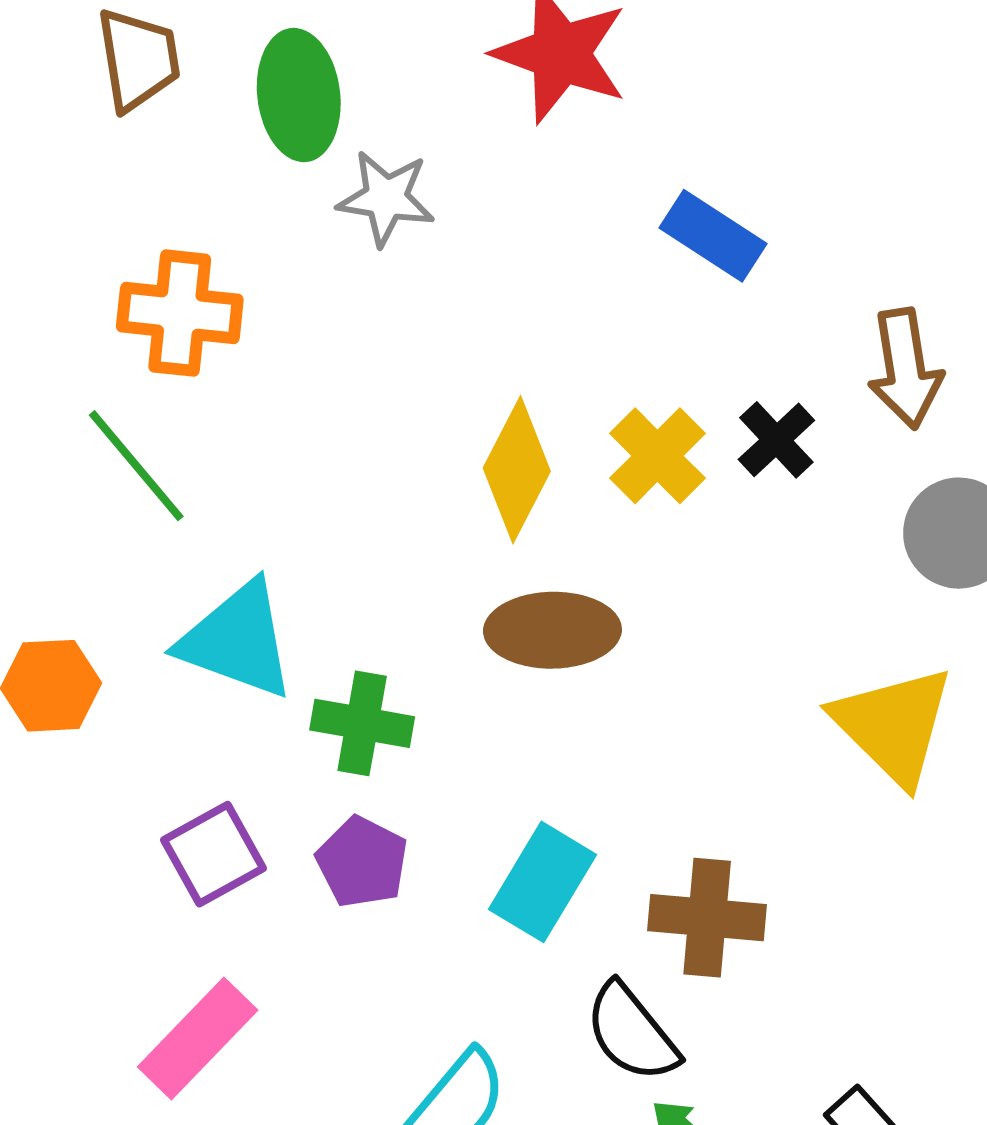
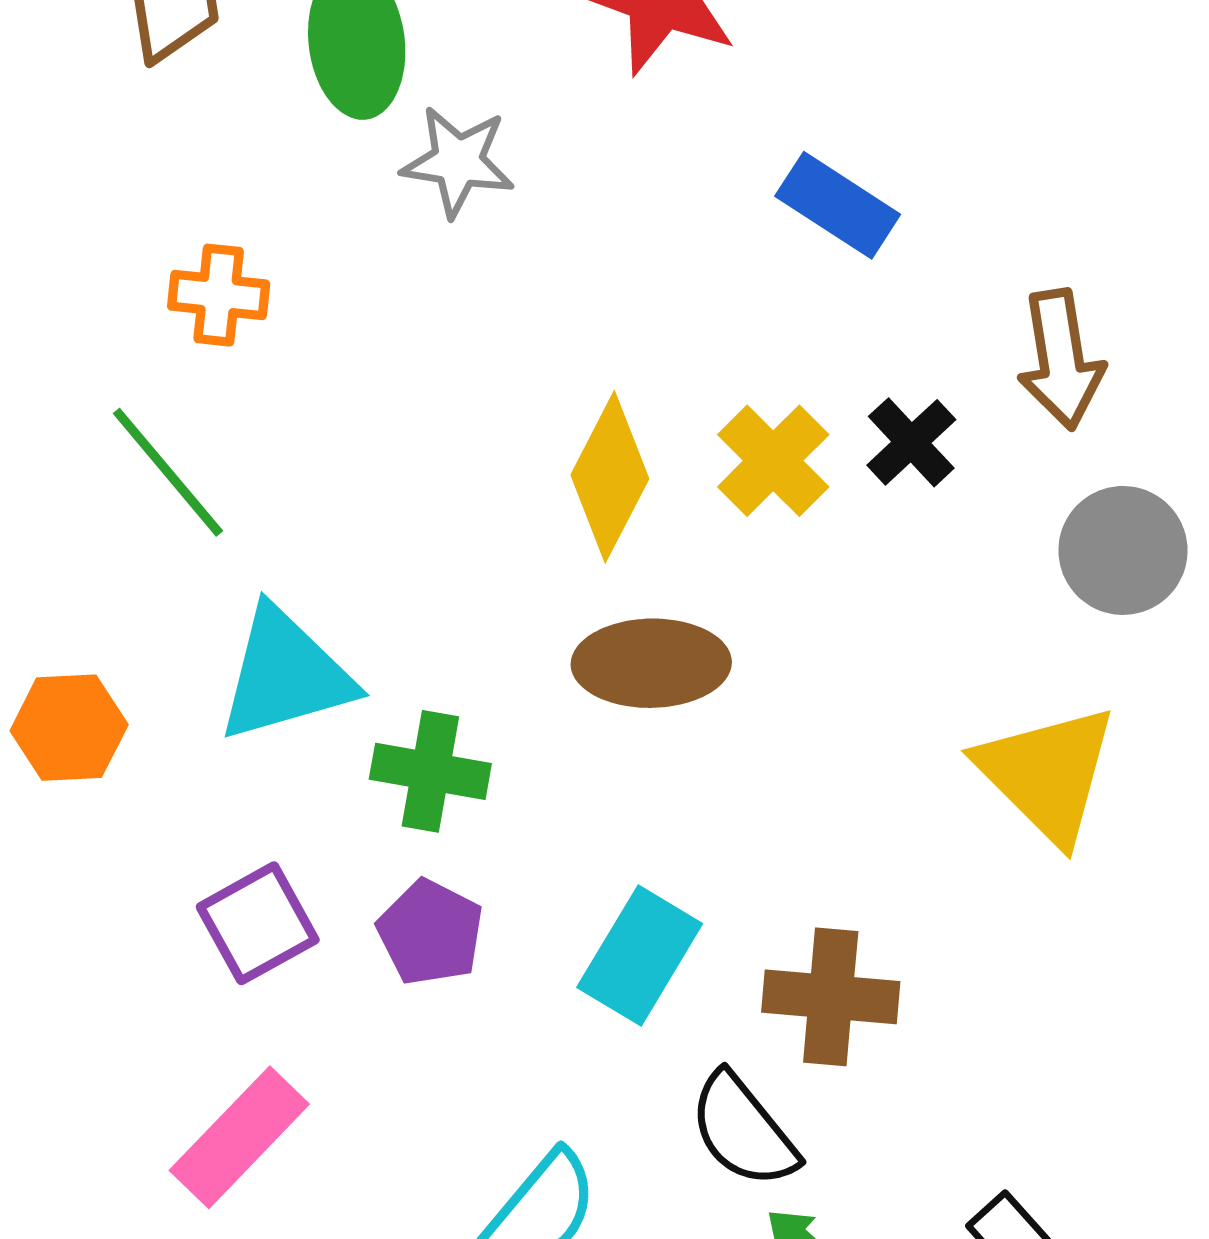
orange cross: (180, 313) -> (219, 295), size x0.7
cyan triangle: (237, 640) -> (285, 675), turned -36

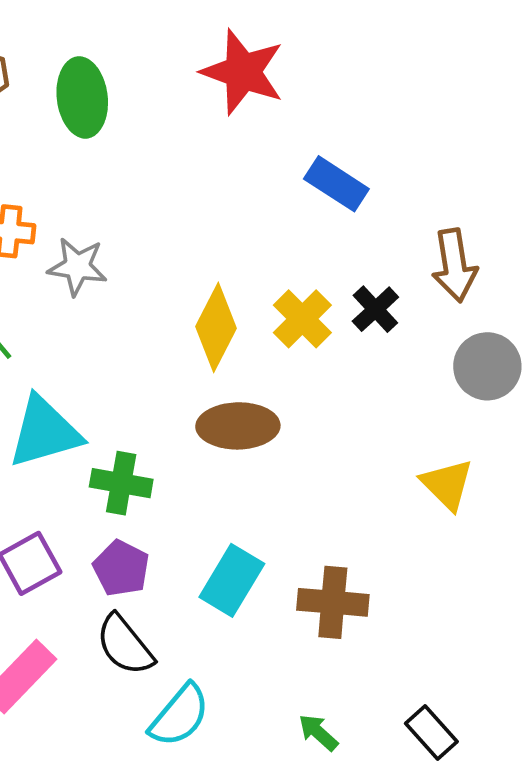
gray star: (458, 162) -> (77, 267), moved
yellow triangle: (1047, 774) -> (447, 484), size x0.7
black semicircle: (743, 1130) -> (125, 645), moved

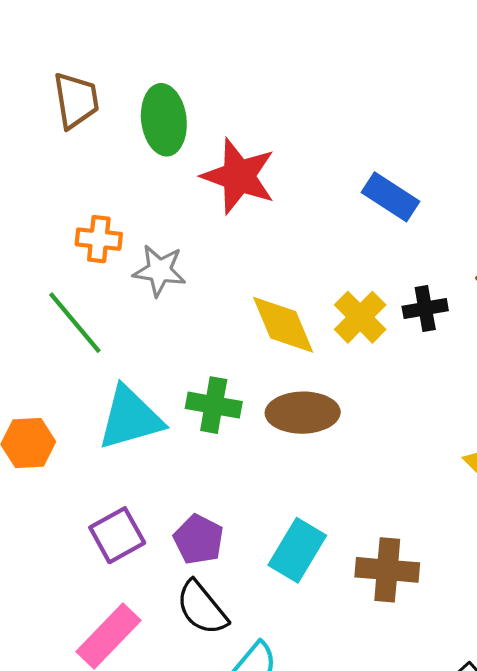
red star: (243, 72) -> (239, 176), moved
black cross: (375, 309) -> (425, 309), turned 33
yellow diamond: (216, 327) -> (283, 325), turned -50
green cross: (121, 483) -> (214, 405), moved

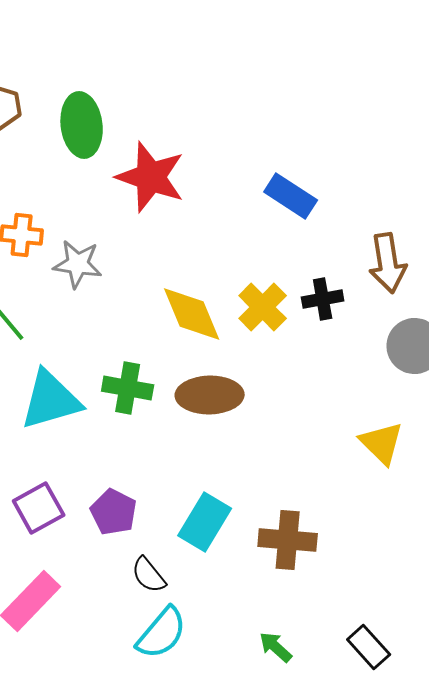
black semicircle: (202, 608) -> (149, 575), moved, size x0.7

